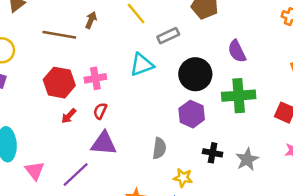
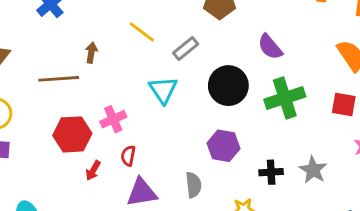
cyan triangle: (142, 65) -> (163, 90), turned -30
purple hexagon: (192, 114) -> (224, 146), moved
gray semicircle: (159, 148) -> (193, 185), moved

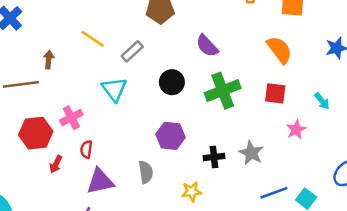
black circle: (228, 86) -> (172, 82), size x0.7

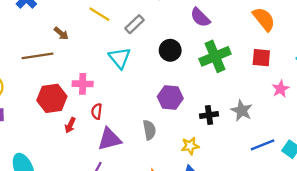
brown arrow: (49, 60) -> (61, 33), turned 126
pink cross: (71, 118) -> (83, 84), turned 30

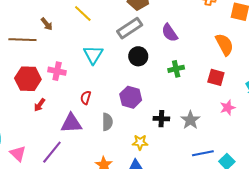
gray rectangle: (135, 24) -> (130, 28), moved, size x1.4
green cross: (215, 56) -> (176, 69), size x0.6
red semicircle: (97, 111) -> (86, 98), moved

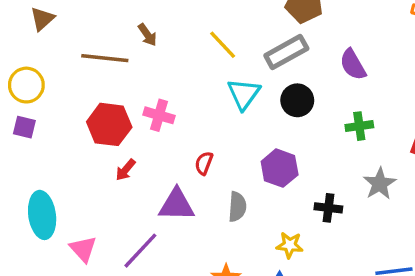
yellow line: (83, 14) -> (223, 45), moved
cyan triangle: (93, 55) -> (244, 94), moved
gray star: (190, 120) -> (380, 184), moved

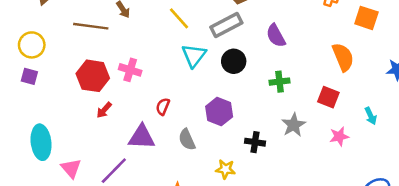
gray semicircle: (237, 207) -> (187, 140), turned 150

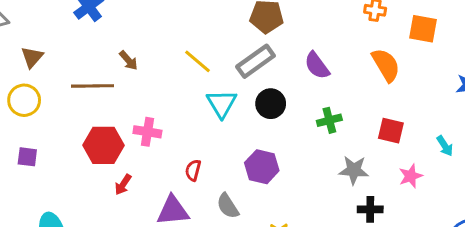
yellow circle: (32, 45) -> (24, 100), moved
orange semicircle: (343, 57) -> (386, 65), moved
gray star: (294, 125) -> (354, 170), turned -30
black cross: (255, 142) -> (370, 209), moved

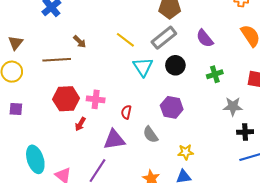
pink cross: (147, 132) -> (96, 99), moved

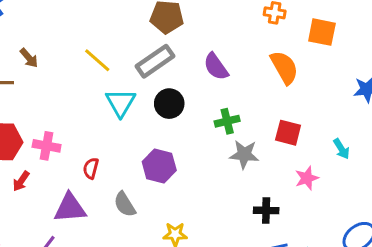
gray star: (233, 106) -> (244, 154), moved

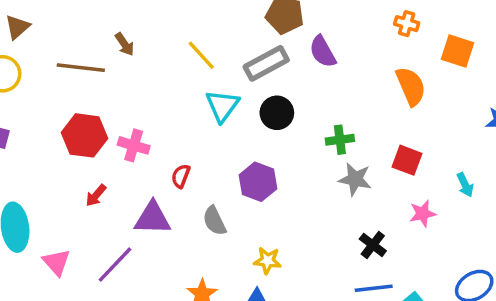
purple semicircle: (216, 67) -> (323, 52), moved
red arrow: (21, 181) -> (96, 195), moved
black cross: (266, 210) -> (373, 245), turned 30

